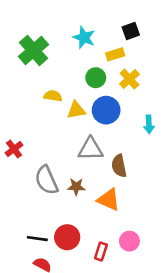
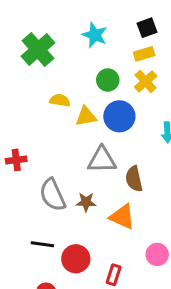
yellow rectangle: (115, 54) -> (144, 54), moved
red cross: (14, 149) -> (16, 160), turned 30
black line: (37, 239) -> (42, 244), moved
pink circle: (129, 241) -> (157, 254), moved

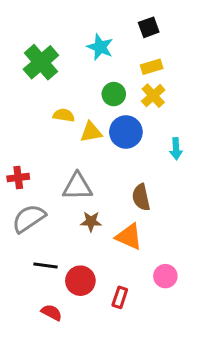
black square: (147, 28) -> (149, 27), moved
gray triangle: (102, 160) -> (77, 187), moved
gray semicircle: (53, 195) -> (29, 218), moved, turned 80

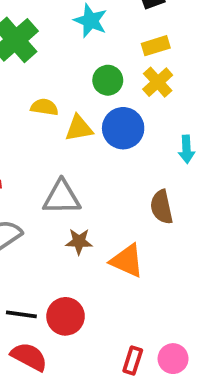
brown semicircle: (141, 197) -> (162, 207), moved
black line: (46, 265) -> (21, 314), moved
pink circle: (165, 276) -> (173, 359), moved
red rectangle: (120, 297) -> (133, 361), moved
red semicircle: (52, 313) -> (29, 357), size x1.4

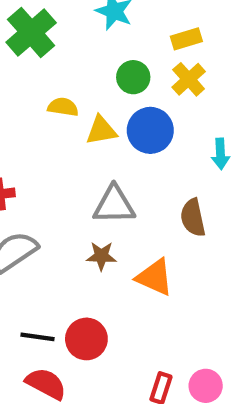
gray triangle: (62, 197) -> (114, 205), moved

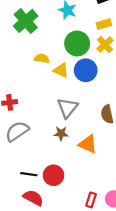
green circle: (133, 77) -> (77, 43), size x1.5
yellow triangle: (101, 130) -> (61, 70), turned 35
gray triangle: (114, 205) -> (67, 108), turned -50

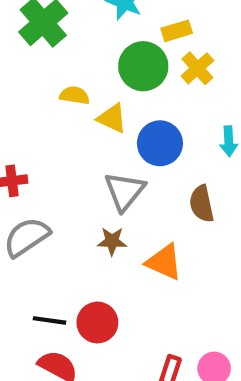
yellow rectangle: (104, 24) -> (177, 31), moved
blue circle: (86, 70) -> (160, 143), moved

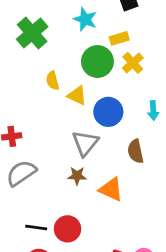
yellow semicircle: (75, 95) -> (53, 81), turned -114

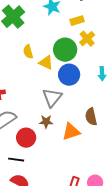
green circle: (97, 62) -> (65, 50), moved
brown semicircle: (136, 151) -> (91, 117), moved
orange triangle: (111, 189) -> (71, 132), turned -42
red circle: (68, 229) -> (26, 138), moved

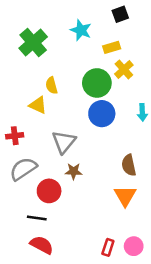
yellow triangle: (46, 63) -> (38, 105), moved
gray triangle: (52, 98) -> (64, 142), moved
orange triangle: (71, 132) -> (125, 196), moved, turned -42

